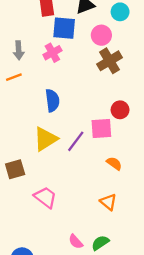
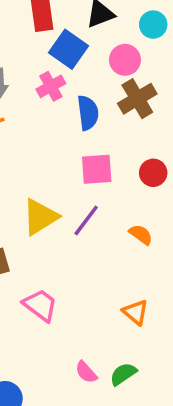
blue square: (64, 28) -> (68, 49), turned 30
blue semicircle: (52, 100) -> (88, 113), moved
pink square: (101, 128) -> (97, 169), moved
orange semicircle: (114, 163) -> (141, 235), moved

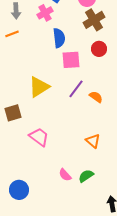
blue semicircle: (88, 113) -> (59, 38), moved
red circle: (153, 173) -> (99, 49), moved
purple line: (86, 220) -> (76, 89), moved

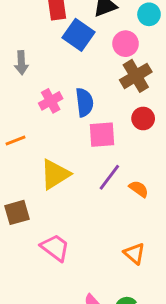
pink cross: (45, 13) -> (51, 101), moved
orange line: (12, 34) -> (15, 140), moved

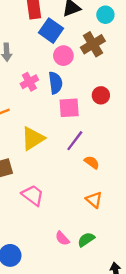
pink circle: (126, 44) -> (63, 56), moved
brown cross: (136, 76) -> (93, 44), moved
orange semicircle: (139, 189) -> (92, 162), moved

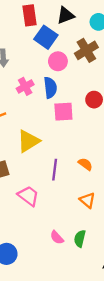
purple line: (75, 141) -> (55, 170), moved, turned -30
green semicircle: (86, 240) -> (80, 239), turned -42

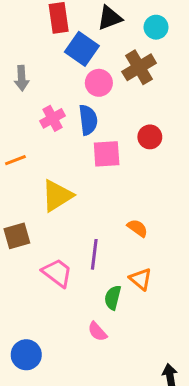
purple line: (55, 170) -> (94, 254), moved
green semicircle: (80, 239) -> (113, 298), moved

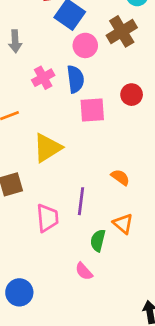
pink trapezoid: (57, 273) -> (47, 218), turned 48

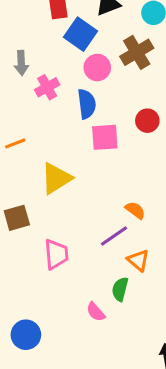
pink cross: (43, 78) -> (47, 87), moved
purple line: (81, 201) -> (114, 236), moved, turned 48
green semicircle: (98, 240) -> (120, 289), moved

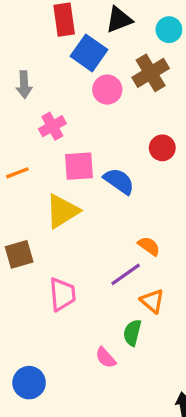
pink cross: (47, 87) -> (52, 126), moved
blue semicircle: (87, 104) -> (119, 181), moved, turned -48
pink square: (105, 137) -> (79, 166), moved

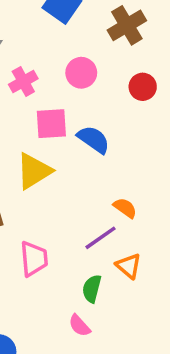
pink circle: (107, 90) -> (81, 73), moved
red circle: (162, 148) -> (143, 87), moved
green semicircle: (132, 333) -> (92, 289), moved

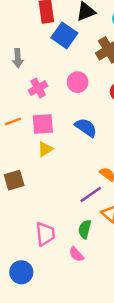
pink square: (51, 124) -> (43, 124), moved
yellow triangle: (34, 171) -> (45, 149), size x0.6
pink trapezoid: (34, 259) -> (45, 234), moved

